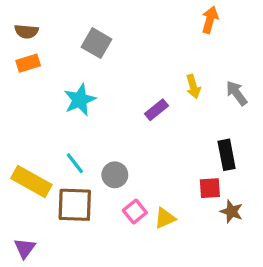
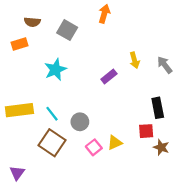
orange arrow: (210, 20) -> (104, 14), moved
brown semicircle: (26, 31) -> (32, 22), moved
yellow rectangle: (31, 181) -> (19, 110), moved, turned -36
brown square: (75, 205) -> (52, 143), turned 32
yellow triangle: (165, 218) -> (115, 143), moved

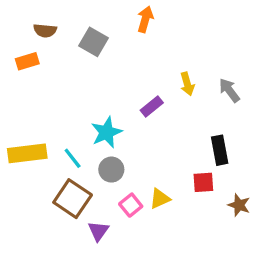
cyan star: (55, 70) -> (106, 132), moved
brown star: (161, 147) -> (239, 205), moved
purple triangle: (17, 173) -> (98, 231), moved

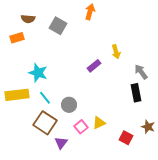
gray arrow: (229, 90) -> (141, 72), moved
cyan star: (106, 132) -> (38, 73), moved, turned -30
red square: (203, 182) -> (126, 138), moved, turned 32

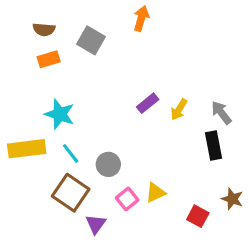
orange rectangle: (17, 38) -> (49, 59), moved
yellow arrow: (116, 52) -> (179, 109), moved, turned 48

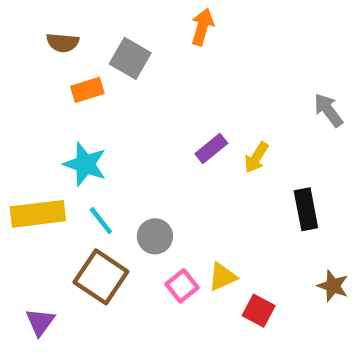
orange rectangle: (49, 59) -> (87, 90), moved
gray arrow: (221, 113) -> (328, 110), moved
red square: (198, 216) -> (259, 311), moved
purple triangle: (96, 224) -> (40, 322), moved

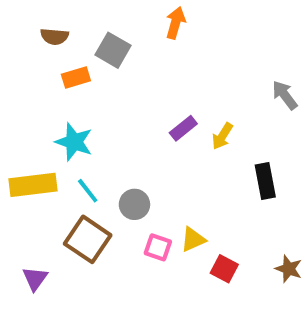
pink square: (182, 286) -> (158, 247), turned -32
brown star: (333, 286) -> (289, 269), moved

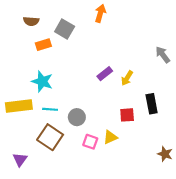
cyan line: (88, 191) -> (50, 109), turned -48
red square: (224, 269) -> (127, 115), moved, turned -32

